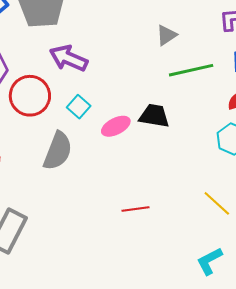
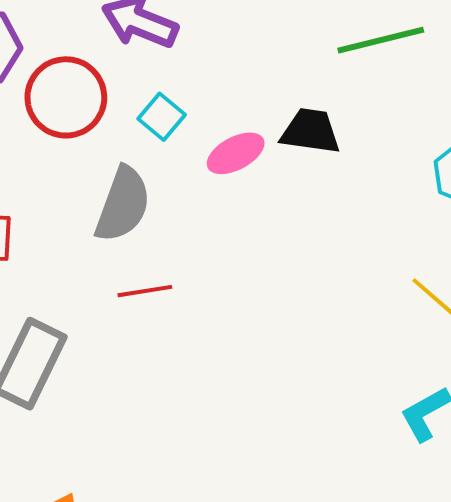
red line: (135, 209) -> (145, 291), moved

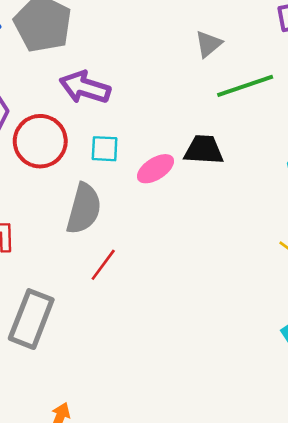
cyan square: (162, 117) -> (105, 149), turned -32
red line: (145, 291) -> (103, 265), turned -40

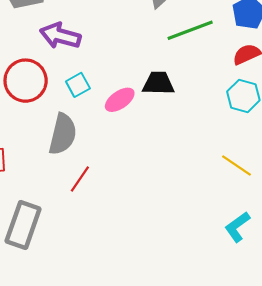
cyan square: (105, 149) -> (78, 85), turned -30

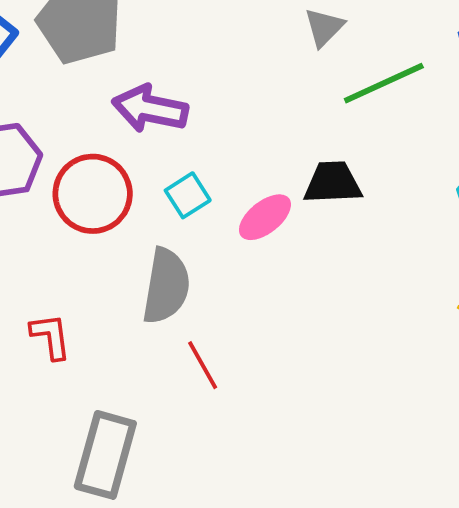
red line: (80, 179) -> (203, 365), turned -60

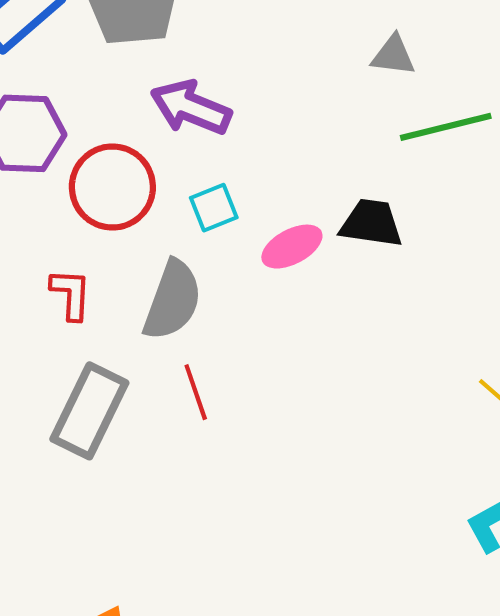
gray triangle: (324, 27) -> (393, 55), turned 42
red L-shape: (51, 336) -> (71, 294), moved
gray rectangle: (105, 455) -> (89, 411), moved

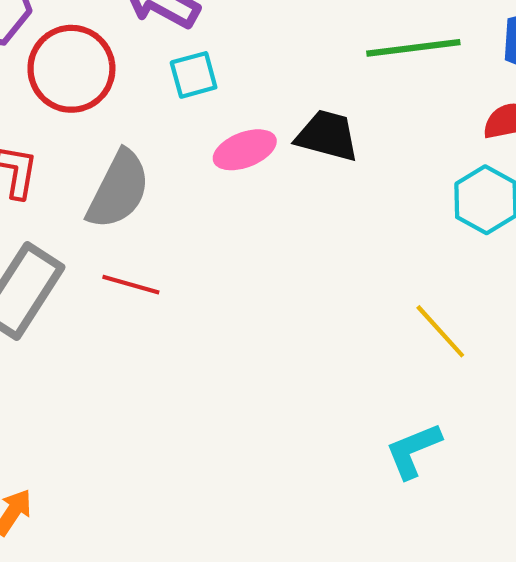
cyan square: (214, 208) -> (194, 75), moved
red line: (196, 392) -> (131, 285), turned -62

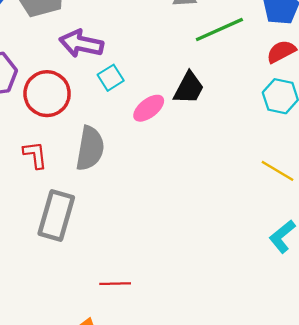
black trapezoid: (327, 136) -> (189, 88), turned 120
red line: (131, 285) -> (115, 284), moved

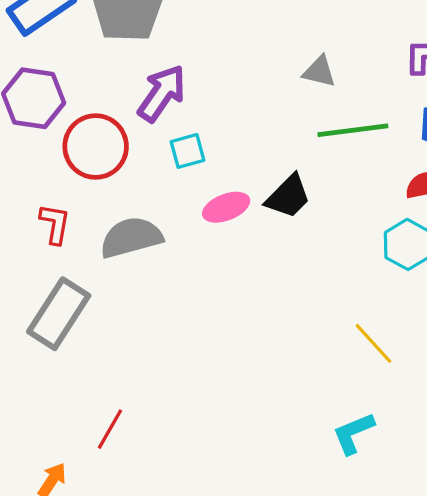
purple arrow: (81, 44) -> (162, 93), turned 96
gray semicircle: (90, 148) -> (131, 237), turned -132
red line: (115, 284) -> (110, 429), turned -76

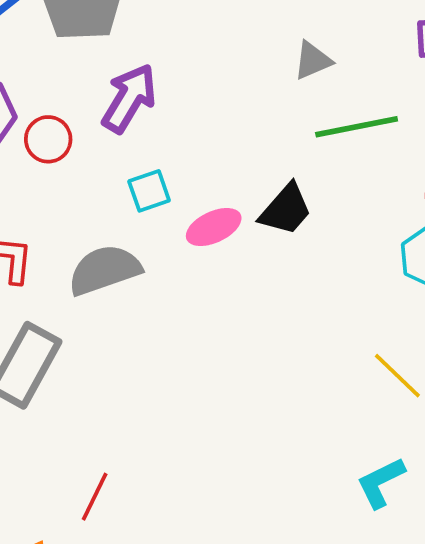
gray triangle: (319, 72) -> (313, 60), turned -33
red circle: (96, 147) -> (48, 139), moved, size x0.6
cyan square: (187, 151) -> (149, 191), moved

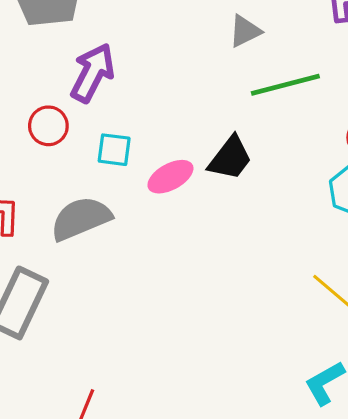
red circle: (48, 139) -> (48, 126), moved
cyan square: (149, 191) -> (114, 150), turned 30

